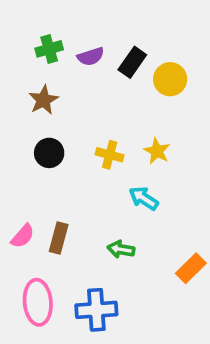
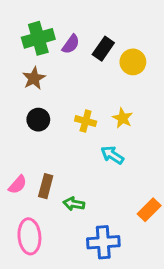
green cross: (49, 49) -> (38, 38), size x1.5
purple semicircle: (91, 57) -> (71, 44), turned -36
green arrow: (121, 249) -> (74, 204), moved
blue cross: (96, 310) -> (103, 242), moved

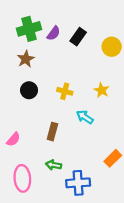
yellow circle: (133, 62) -> (112, 47), moved
yellow star: (123, 118) -> (102, 90), moved
brown rectangle: (46, 186) -> (52, 132), moved
green arrow: (74, 204) -> (54, 165), moved

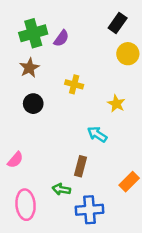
black rectangle: (78, 37) -> (118, 23), moved
yellow cross: (65, 91) -> (74, 84), moved
brown rectangle: (52, 132) -> (81, 166), moved

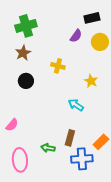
black rectangle: (118, 23) -> (92, 18), turned 42
purple semicircle: (61, 38) -> (76, 36), moved
brown rectangle: (81, 166) -> (70, 138), moved
blue cross: (89, 210) -> (82, 159), moved

